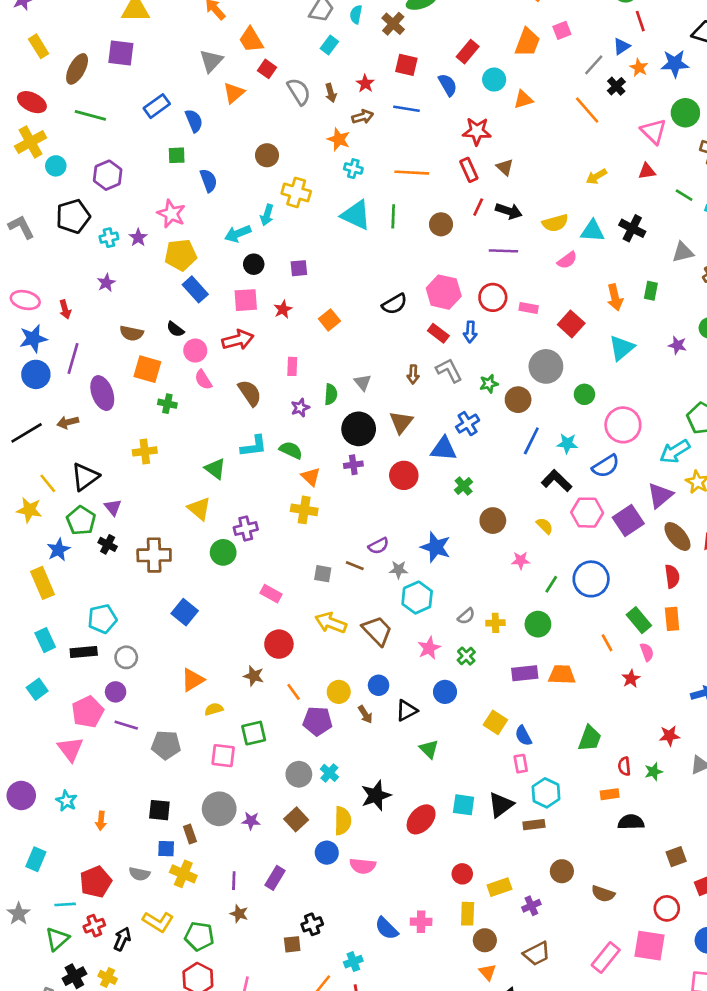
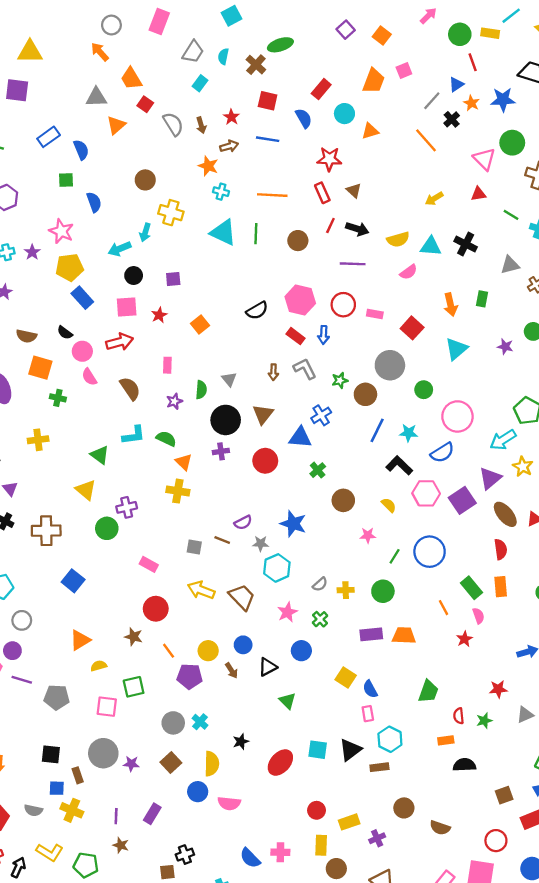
gray triangle: (211, 61) -> (96, 97), turned 45
black star: (376, 795) -> (241, 742), size x0.6

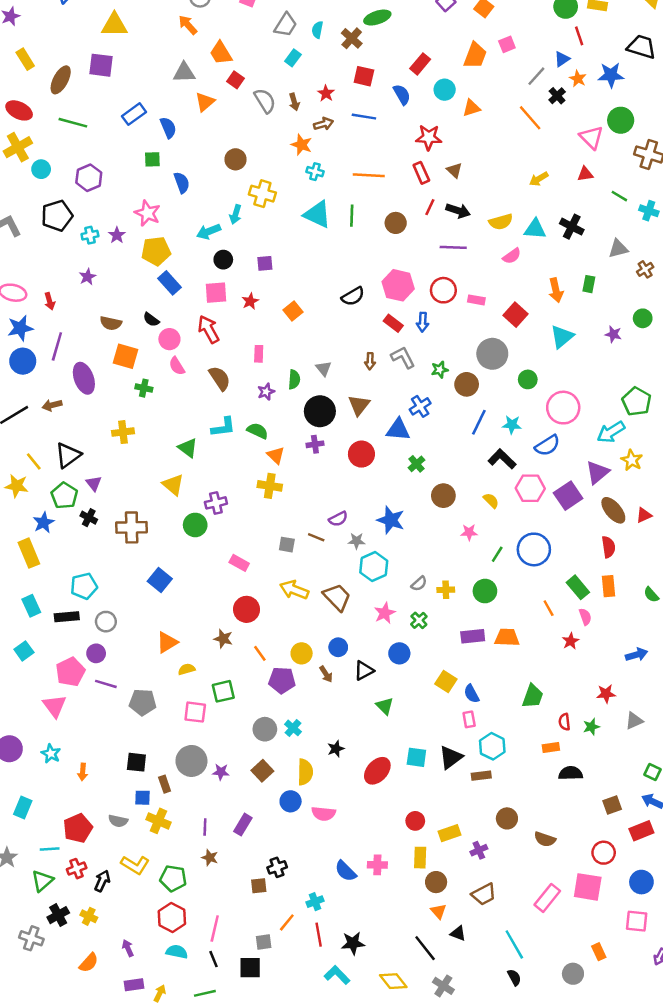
red arrow: (120, 342) -> (209, 329), turned -104

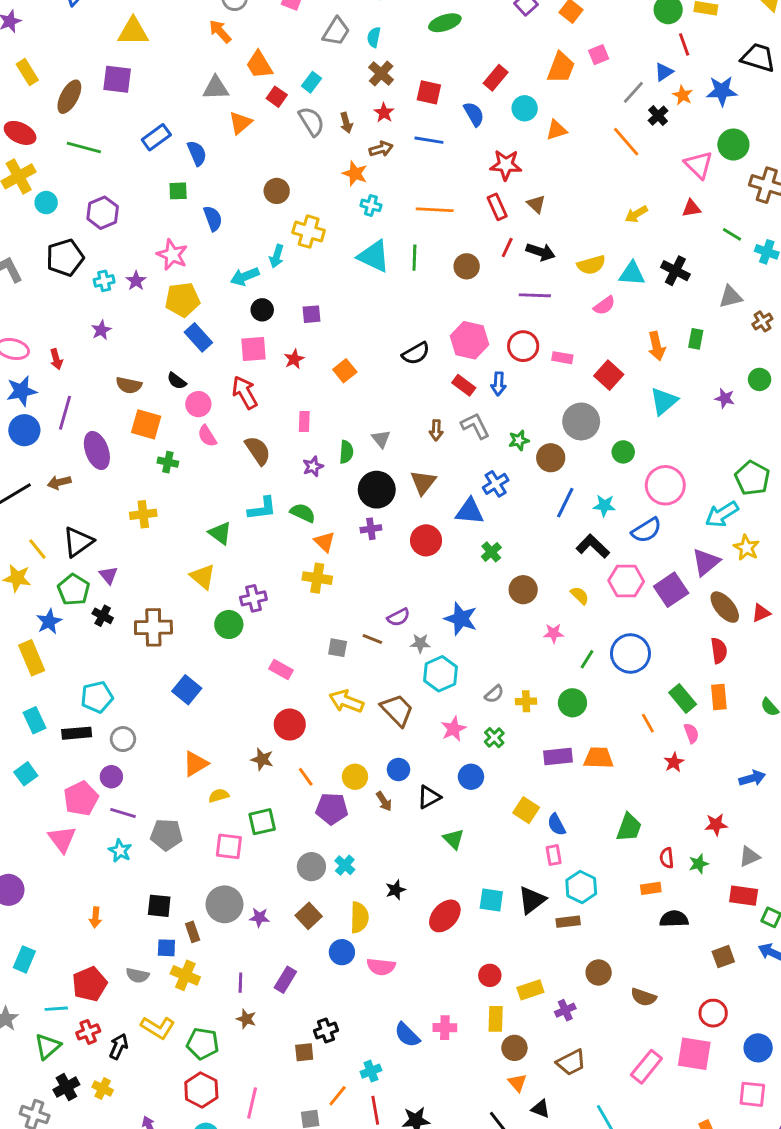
brown cross: (352, 38) -> (381, 73), moved
cyan rectangle: (293, 58) -> (311, 82), moved
cyan star: (51, 754) -> (120, 851), moved
red rectangle: (641, 831) -> (744, 896), moved, turned 30

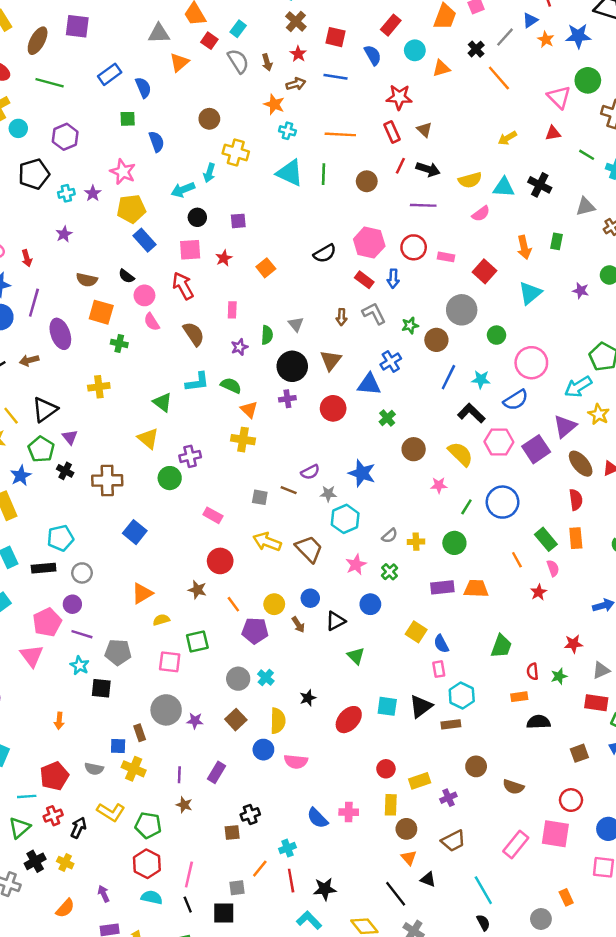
black cross: (658, 116) -> (476, 49), moved
yellow semicircle: (580, 595) -> (460, 454), size x1.6
black square: (159, 906) -> (101, 688), moved

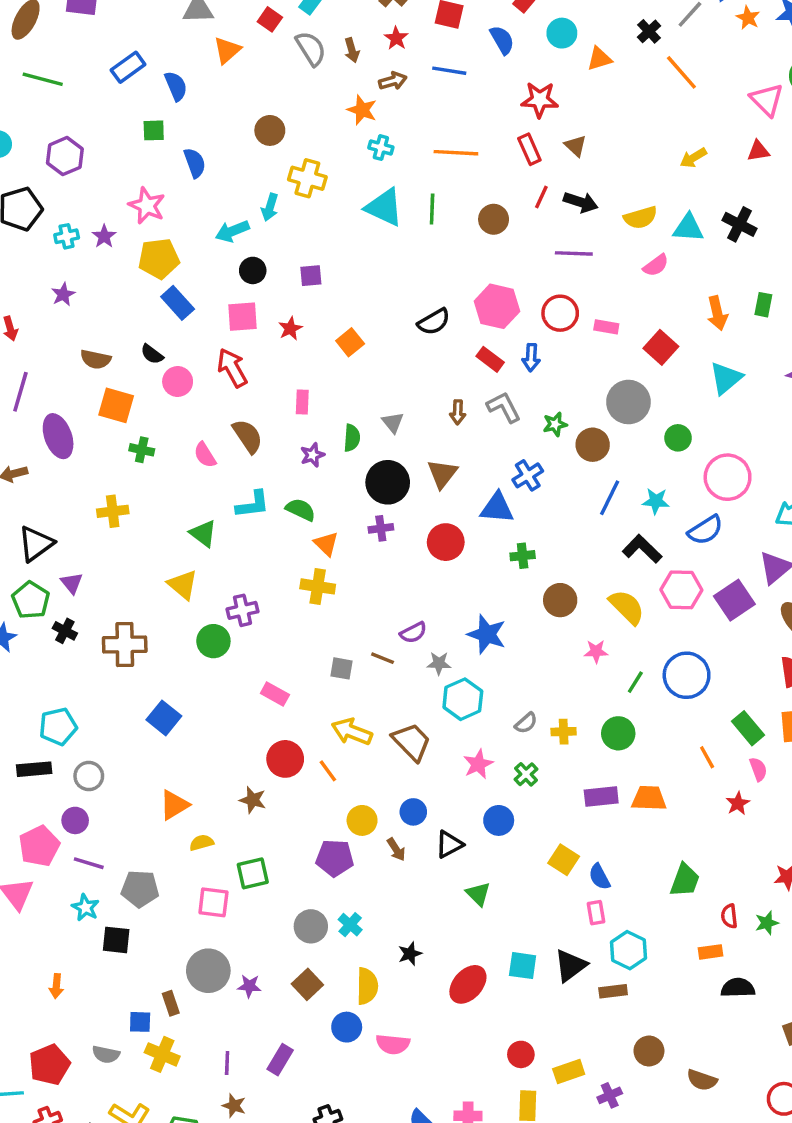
pink semicircle: (152, 322) -> (205, 455), moved
green cross: (387, 418) -> (523, 556), turned 35
orange line: (233, 604) -> (328, 771), moved

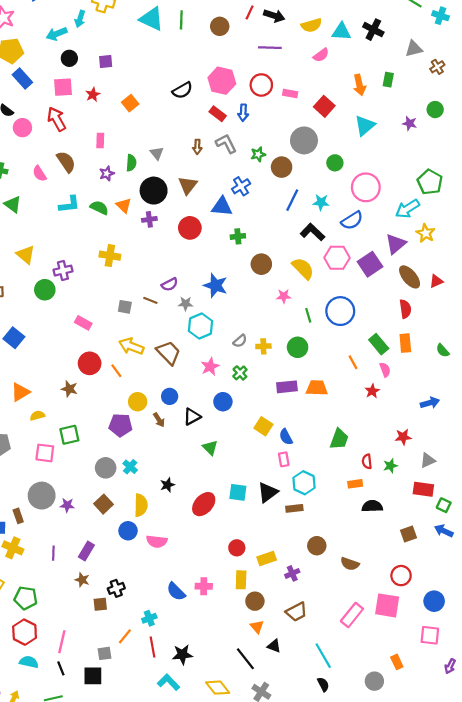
green triangle: (203, 534) -> (13, 204), moved
orange triangle: (326, 544) -> (124, 205), moved
green line: (635, 682) -> (308, 315), turned -48
brown star: (234, 1106) -> (82, 580), moved

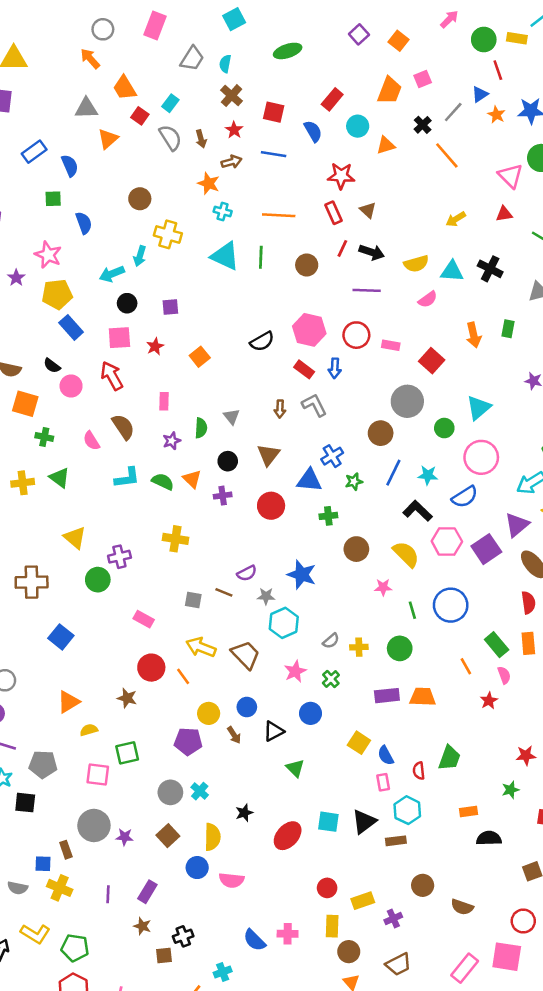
cyan triangle: (365, 125) -> (479, 408), moved
green star: (258, 154) -> (354, 482), moved
black circle: (154, 191) -> (228, 461), size x0.6
red semicircle: (367, 461) -> (419, 771), moved

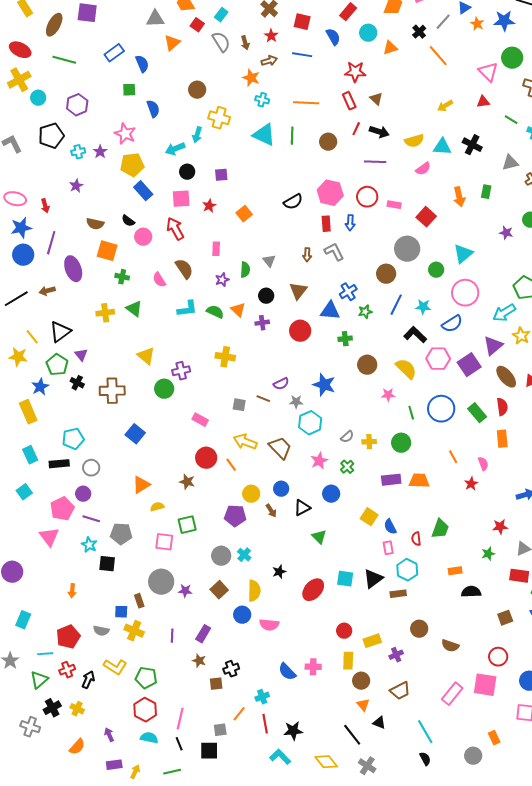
red rectangle: (304, 369) -> (326, 224), turned 49
green rectangle: (497, 645) -> (477, 413), moved

